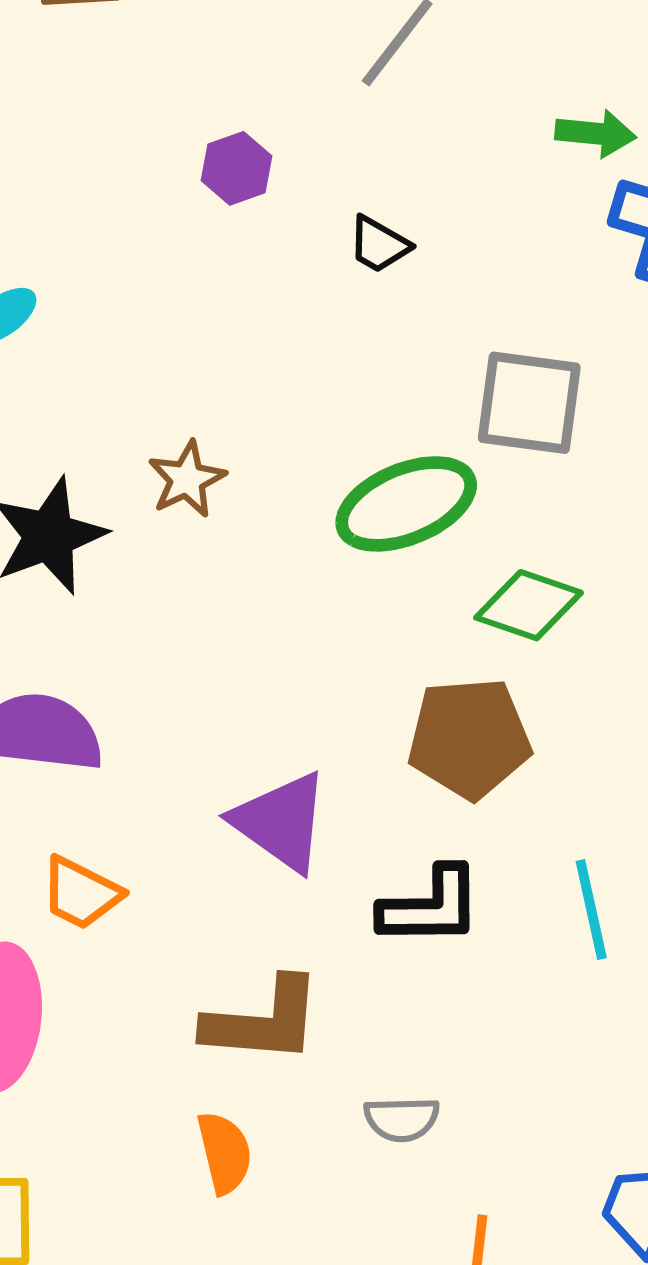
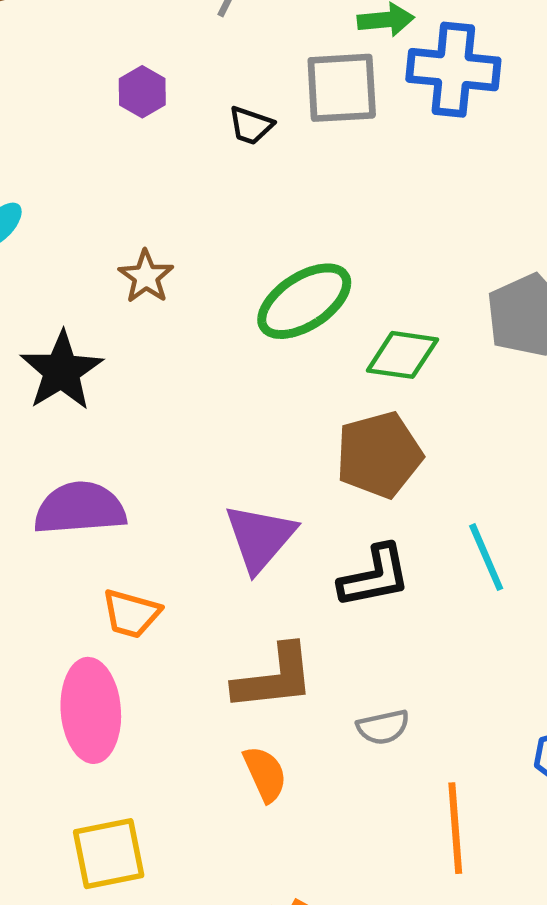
gray square: (529, 403) -> (342, 88), moved
brown star: (187, 479) -> (146, 277), moved
purple triangle: (281, 822) -> (260, 538), turned 46

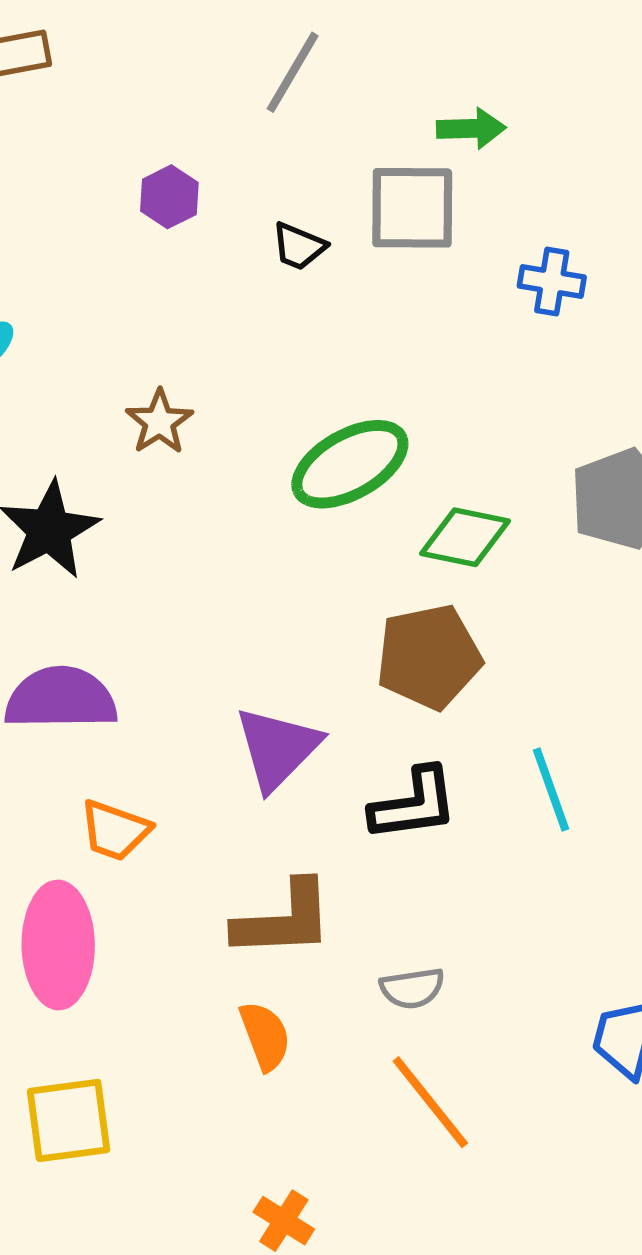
blue cross: (453, 70) -> (552, 282), moved, size x0.6
orange line: (455, 828) -> (430, 1102), moved, turned -38

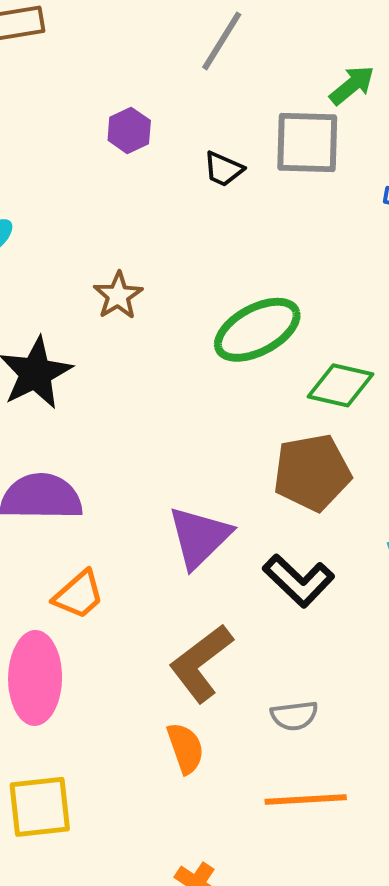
green arrow: (471, 128) -> (352, 85), turned -39
black L-shape: (414, 804) -> (299, 581), turned 50
orange trapezoid: (115, 830) -> (79, 595), turned -62
brown L-shape: (284, 920) -> (201, 663), turned 144
orange line: (430, 1102) -> (306, 800), turned -56

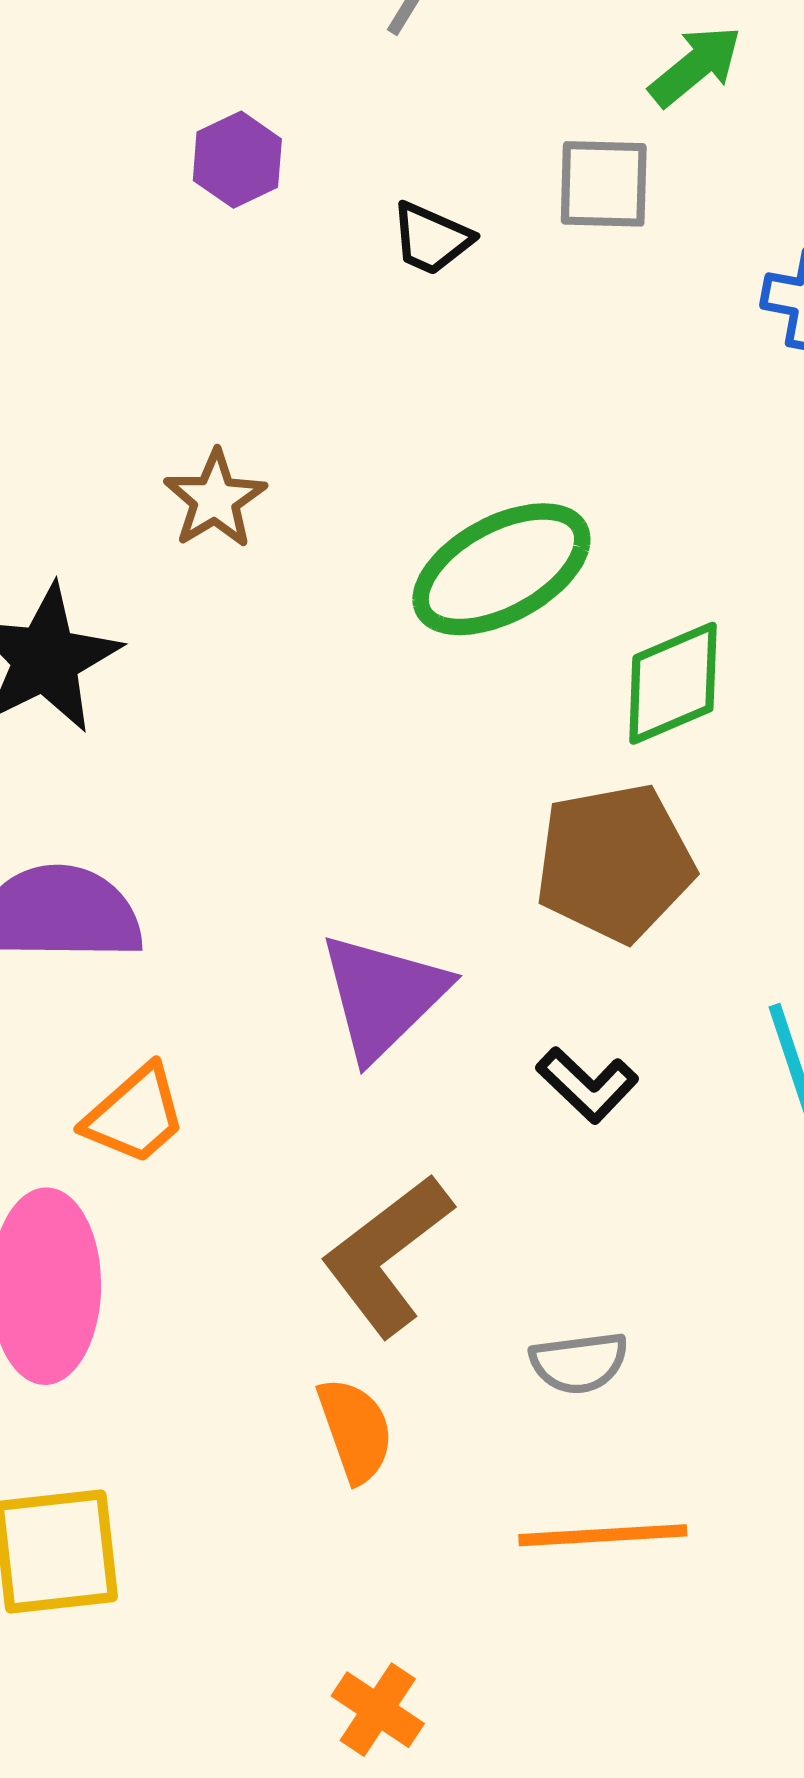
gray square: (307, 143) -> (604, 184), size x0.7
green diamond: (341, 385) -> (673, 683), turned -36
black L-shape: (299, 581) -> (587, 1085), size x0.7

